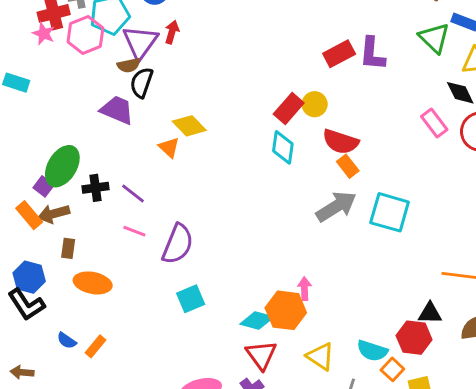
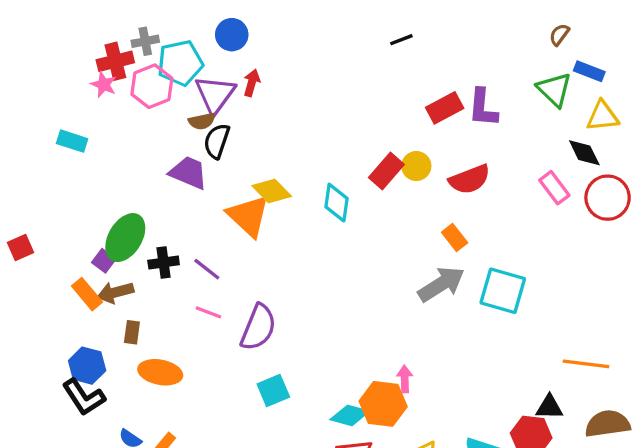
red semicircle: (341, 142) -> (470, 179), moved, turned -39
orange triangle: (169, 147) -> (248, 216), size x1.8
cyan diamond: (283, 147) -> (336, 203), moved

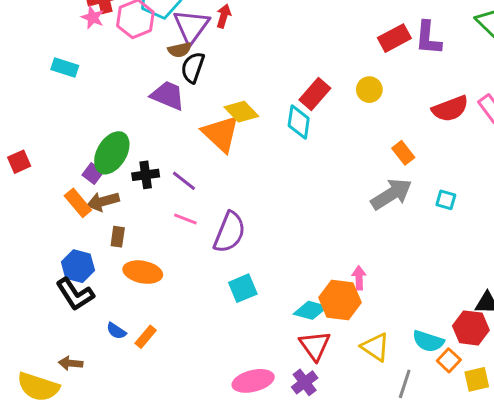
red rectangle: (386, 171) -> (315, 94), moved
red semicircle: (470, 179) -> (450, 109), moved
cyan square: (503, 291) -> (446, 200), size x0.5

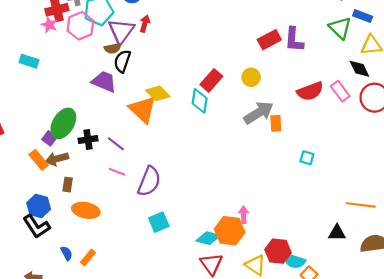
orange rectangle: (403, 153) -> (276, 123), turned 35
gray arrow: (391, 194) -> (259, 113), moved
red hexagon: (471, 328) -> (278, 251), moved
blue semicircle: (116, 331) -> (67, 253), turned -152

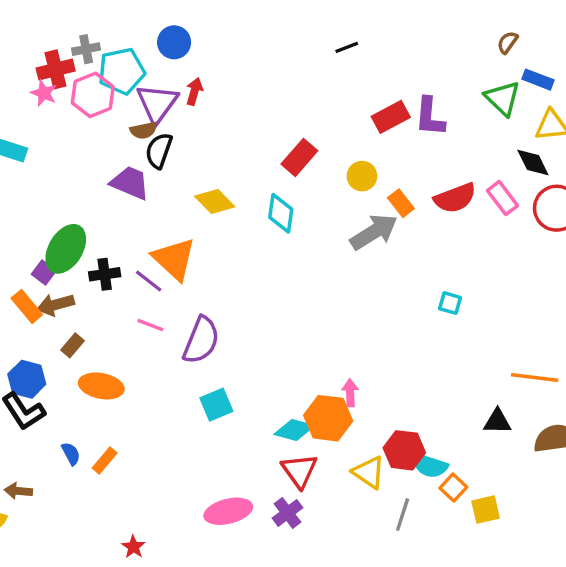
red rectangle: (211, 80) -> (299, 157), moved
orange triangle: (143, 109) -> (174, 259), moved
orange rectangle: (276, 123) -> (401, 203), moved, turned -35
brown rectangle: (68, 185) -> (73, 345), turned 32

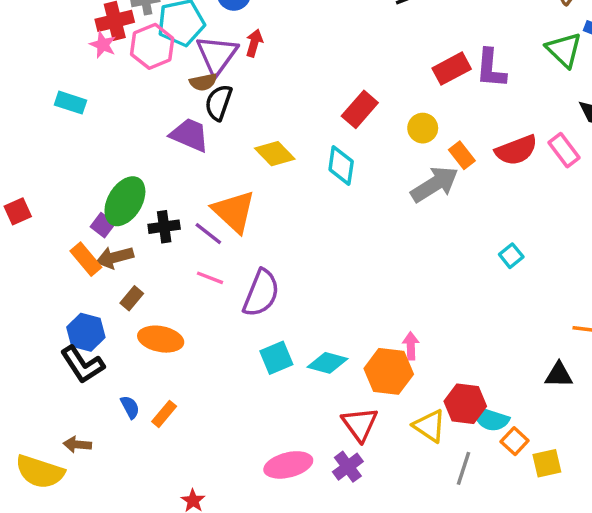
cyan square: (450, 303) -> (511, 256), turned 35
cyan diamond: (294, 430) -> (327, 363), moved

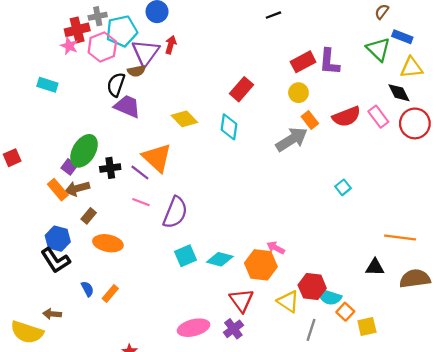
black semicircle: (219, 103) -> (116, 85), moved
yellow circle: (423, 128) -> (298, 93), moved
pink arrow: (411, 346) -> (276, 248), turned -60

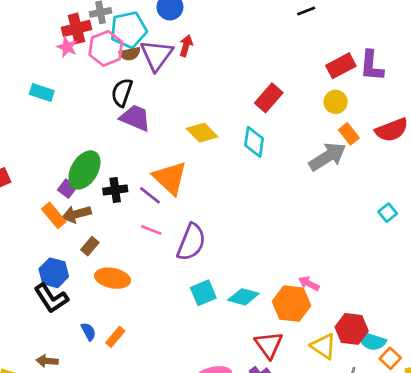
brown semicircle: (136, 71) -> (130, 54), moved

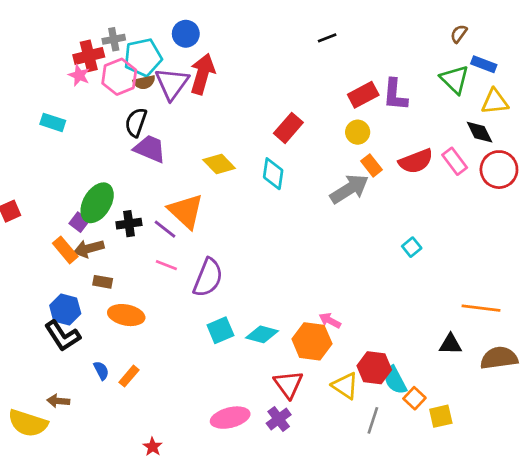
red arrow: (186, 46) -> (202, 74), size x1.8
brown rectangle: (90, 246) -> (103, 282), turned 60
cyan semicircle: (372, 341) -> (395, 380), turned 44

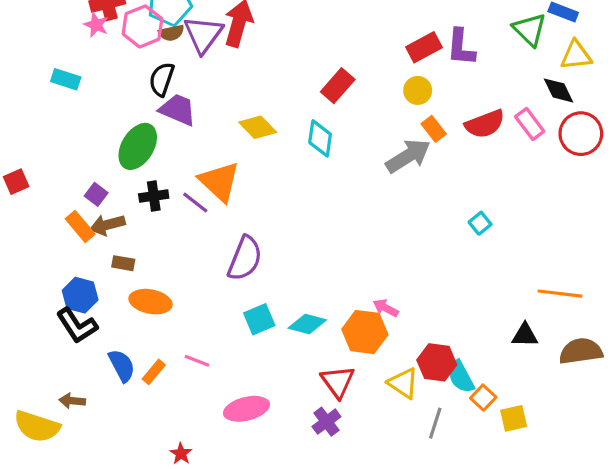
green ellipse: (97, 203) -> (138, 146), moved
pink line: (166, 265) -> (197, 361), moved
blue semicircle: (101, 370) -> (122, 366), size x1.5
pink ellipse: (230, 418) -> (246, 409), moved

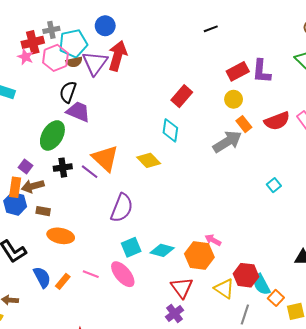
yellow diamond: (258, 127) -> (149, 160), moved
orange rectangle: (80, 226) -> (15, 187), turned 48
blue hexagon: (80, 295) -> (15, 204), moved
pink ellipse: (246, 409) -> (123, 274), moved, turned 64

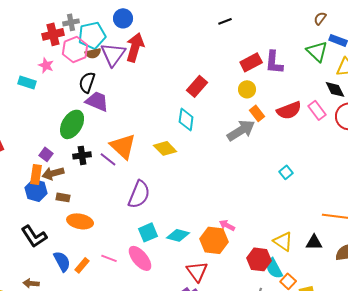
pink star: (25, 57) -> (46, 65), moved
yellow triangle: (224, 289) -> (283, 241), moved

